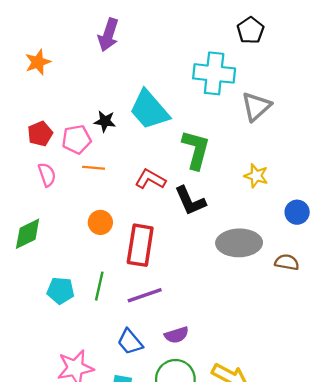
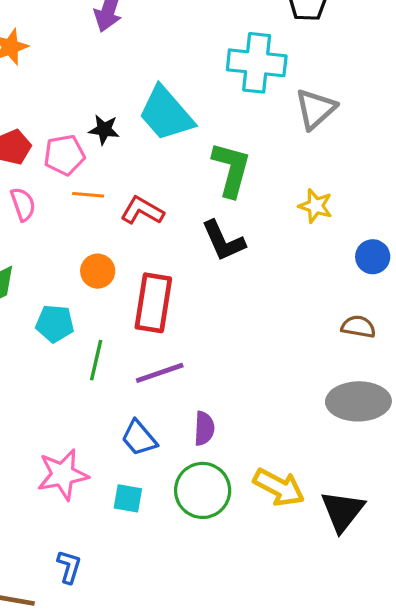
red L-shape: (150, 179) -> (142, 211), moved
gray ellipse: (239, 243) -> (358, 401), moved
cyan pentagon: (61, 291) -> (55, 324), moved
purple semicircle: (177, 335) -> (204, 428), turned -70

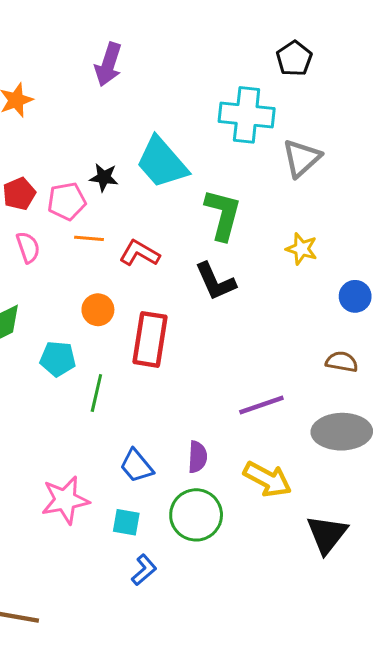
purple line: (160, 373) -> (261, 405), moved
yellow arrow: (279, 487) -> (267, 479), moved
blue L-shape: (69, 567) -> (144, 570), moved, turned 32

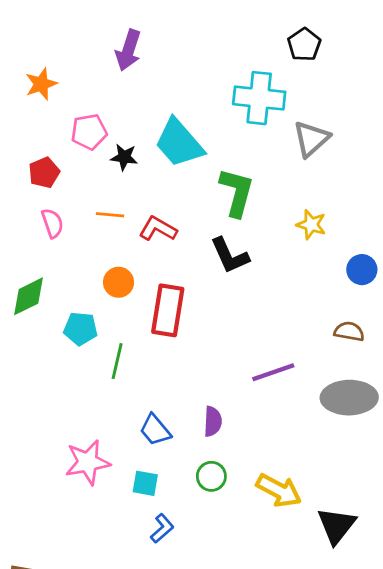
pink pentagon: (67, 201) -> (89, 132), moved
yellow arrow: (267, 479) -> (279, 490), moved
green circle: (196, 515) -> (211, 476), size x0.6
black triangle: (327, 534) -> (337, 526), moved

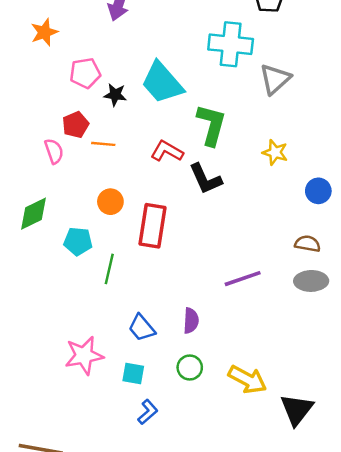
red pentagon: (44, 173) -> (76, 125), moved
red L-shape: (158, 229) -> (167, 151), moved
gray ellipse: (349, 398) -> (311, 281), moved, size x0.7

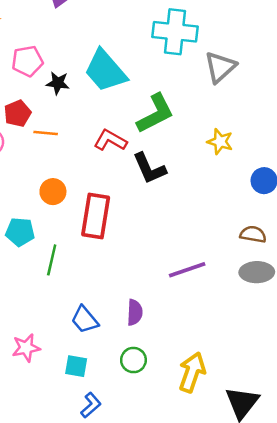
green L-shape: (211, 125) -> (155, 114), turned 48
pink star: (84, 355) -> (26, 348), size x0.7
yellow arrow: (247, 380) -> (192, 372), turned -99

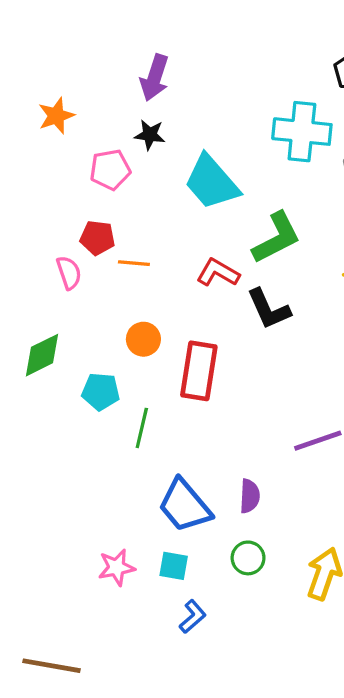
black star: (58, 83) -> (150, 135), moved
red pentagon: (18, 114) -> (97, 238), turned 30
blue trapezoid: (85, 320) -> (185, 506), size x1.5
pink star: (26, 348) -> (116, 567), moved

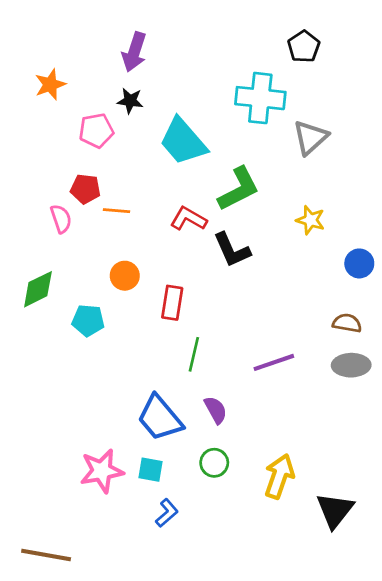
red rectangle: (199, 371) -> (172, 303), size x0.7
green line: (142, 428) -> (194, 354), moved
purple semicircle: (250, 496) -> (216, 410), turned -32
pink star: (116, 567) -> (102, 471), size x1.4

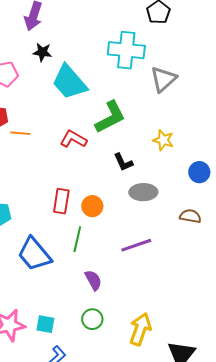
black star: (130, 101) -> (42, 52), moved
black L-shape: (232, 250) -> (123, 162), moved, size x0.7
orange circle: (125, 276) -> (92, 206), moved
gray ellipse: (351, 365) -> (143, 192), moved
blue trapezoid: (160, 418) -> (34, 254), moved

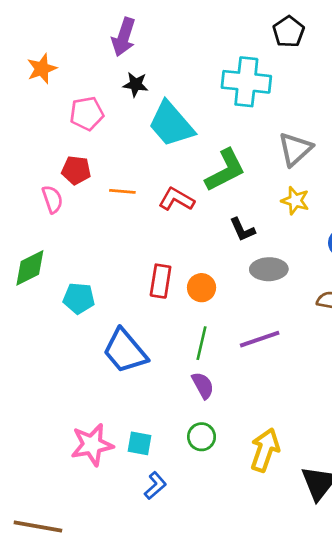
gray triangle: (163, 79) -> (295, 149), moved
orange line: (20, 133) -> (122, 191), moved
green line: (77, 239) -> (202, 343), moved

